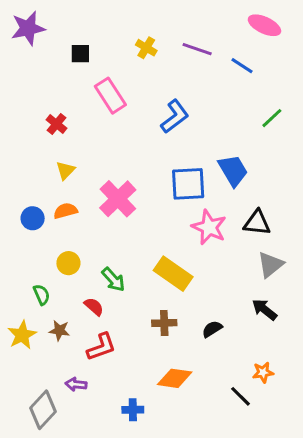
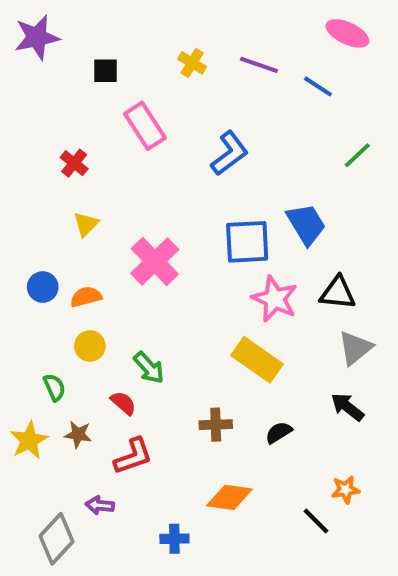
orange semicircle: (65, 211) -> (86, 297), moved
yellow rectangle: (173, 274) -> (257, 360), moved

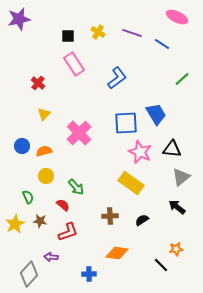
black square: (106, 71) -> (68, 36), moved

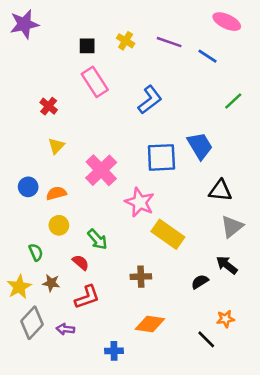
pink star: (140, 152) -> (140, 202), moved
black semicircle: (142, 220) -> (200, 282), moved
gray diamond: (29, 274) -> (32, 323), moved

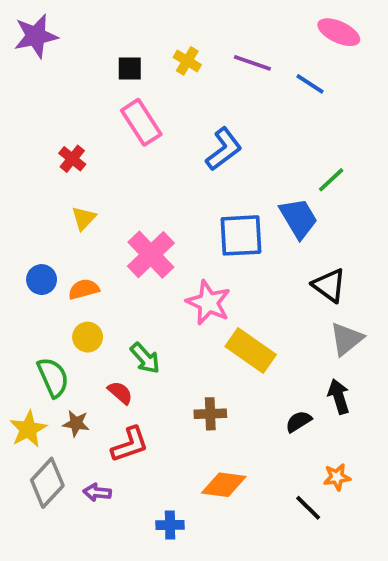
green line: (233, 101) -> (331, 180), moved
black triangle: (220, 191) -> (329, 285), turned 30
green semicircle: (36, 252) -> (53, 377), size x1.5
black arrow: (227, 265) -> (339, 397), turned 35

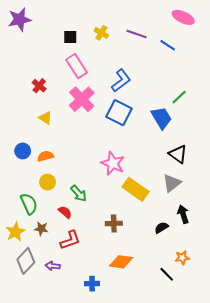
yellow triangle: (84, 218) -> (45, 118), turned -40
blue square: (241, 235) -> (119, 113), moved, turned 30
pink cross: (151, 255) -> (82, 99), moved
gray triangle: (346, 339) -> (172, 183), moved

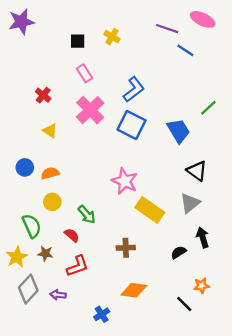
purple line: (137, 34) -> (167, 29), moved
pink rectangle: (77, 66) -> (84, 73), size x0.7
green line: (179, 97) -> (208, 108), moved
blue cross: (92, 284) -> (102, 314), turned -32

